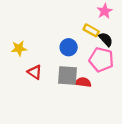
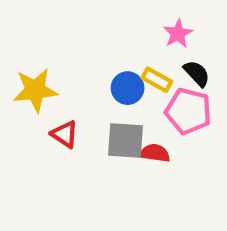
pink star: (105, 11) -> (178, 34), moved
yellow rectangle: (91, 30) -> (157, 80), moved
yellow star: (19, 48) -> (35, 90), size x1.5

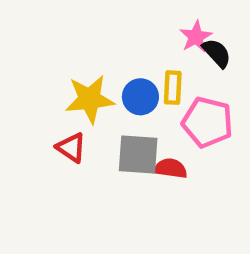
black semicircle: (197, 73) -> (217, 53), moved
yellow rectangle: (157, 80) -> (173, 88), turned 64
yellow star: (35, 90) -> (90, 99), moved

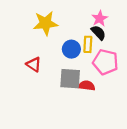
black semicircle: (217, 53) -> (98, 33), moved
yellow star: (90, 99) -> (45, 23), moved
red triangle: (71, 148) -> (34, 64), moved

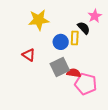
pink star: (100, 18) -> (95, 16), moved
pink pentagon: (106, 62) -> (86, 84), moved
gray square: (70, 79) -> (60, 67), turned -30

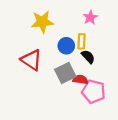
pink star: (95, 16) -> (90, 17), moved
black semicircle: (84, 28) -> (88, 57), moved
red triangle: (29, 55) -> (31, 60), size x1.5

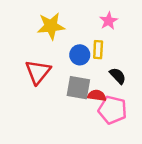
black semicircle: (88, 57) -> (118, 76), moved
red triangle: (31, 60) -> (38, 72), turned 35
gray square: (65, 73) -> (78, 88), turned 36

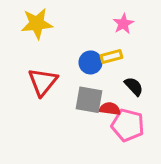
yellow star: (51, 26) -> (37, 24), moved
yellow rectangle: (98, 50) -> (111, 57), turned 72

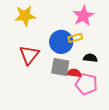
pink star: (123, 24) -> (83, 16), size x1.5
blue circle: (90, 62) -> (61, 42), size x1.5
black semicircle: (134, 86) -> (90, 58), turned -40

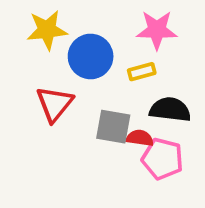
pink star: (83, 16) -> (157, 30), turned 30
blue circle: (61, 42) -> (91, 56), moved
black semicircle: (90, 58) -> (170, 110), size x1.5

